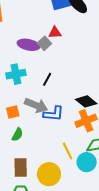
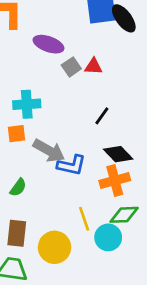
red triangle: (55, 33) -> (93, 66), moved
purple ellipse: (28, 45) -> (48, 44), moved
black line: (47, 79) -> (102, 116), moved
orange square: (13, 112) -> (17, 134), moved

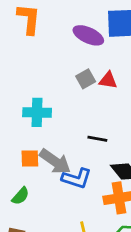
purple ellipse: (48, 44) -> (88, 35), moved
black line: (102, 116) -> (97, 139), moved, turned 60
orange square: (17, 134) -> (30, 158), moved

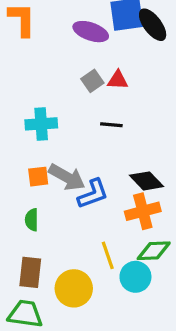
black line: (97, 139) -> (111, 125), moved
blue L-shape: (77, 178) -> (93, 194), turned -32
green semicircle: (20, 196) -> (32, 220), turned 144

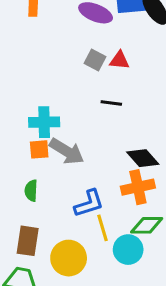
gray square: (92, 81) -> (95, 60), turned -30
cyan cross: (41, 124) -> (44, 122), moved
blue L-shape: (93, 194) -> (89, 203), moved

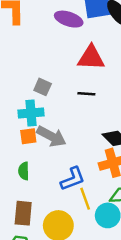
gray square: (95, 60) -> (43, 87), moved
red triangle: (119, 60) -> (91, 58), size x1.6

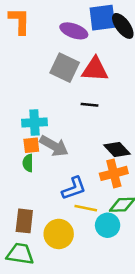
gray square: (43, 87) -> (65, 68), moved, size x1.6
green semicircle: (24, 171) -> (28, 163), moved
yellow line: (85, 199) -> (86, 208), turned -60

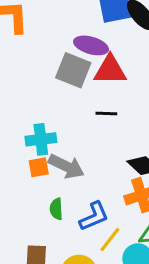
purple ellipse: (74, 31) -> (91, 45), moved
green semicircle: (28, 163) -> (56, 209), moved
yellow line: (86, 208) -> (110, 240), turned -60

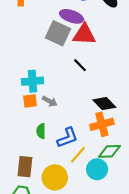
black line: (106, 113) -> (80, 65), turned 40
gray arrow: (66, 166) -> (50, 101), size x0.6

